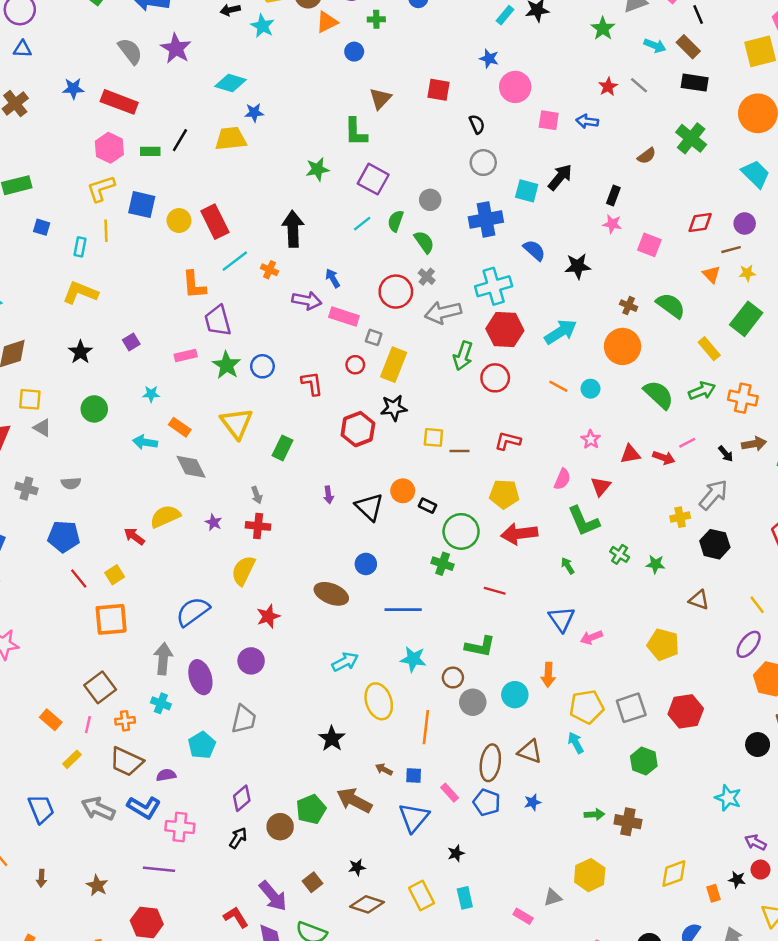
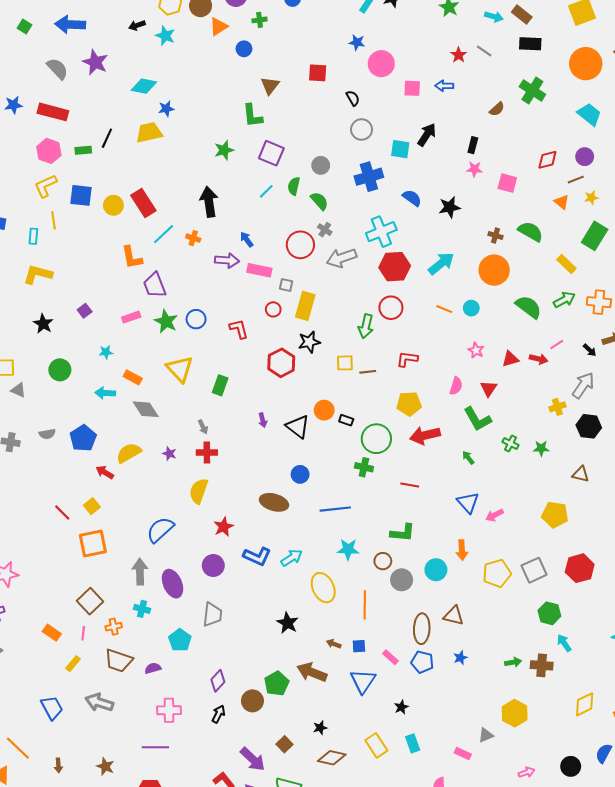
green arrow: (463, 356) -> (366, 326), moved
blue pentagon: (64, 537) -> (83, 438), moved, turned -30
cyan arrow: (576, 743) -> (564, 643), moved
blue L-shape: (144, 807) -> (257, 556), moved

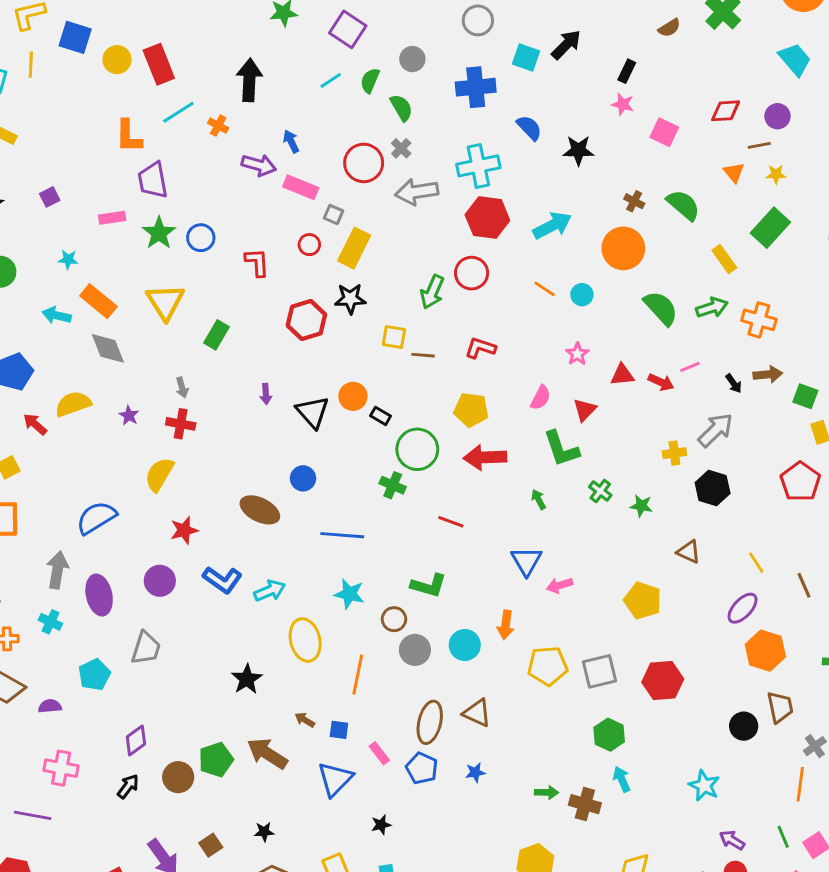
orange rectangle: (133, 377) -> (98, 301), size x1.4

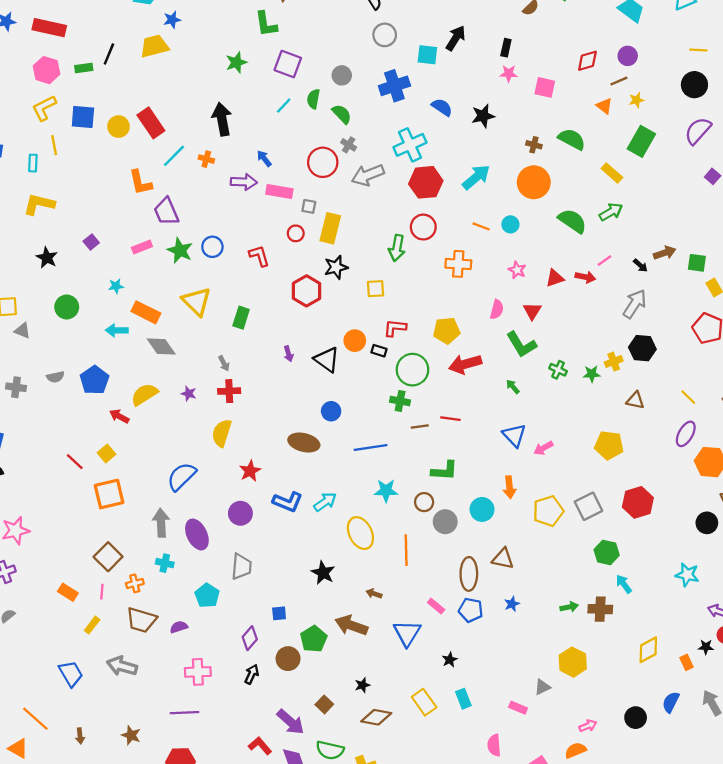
orange cross: (759, 320) -> (458, 264), moved
red L-shape: (480, 348) -> (395, 328), moved
brown line: (423, 355) -> (420, 427), moved
yellow cross: (674, 453) -> (614, 362), moved
blue square: (339, 730) -> (279, 613), moved

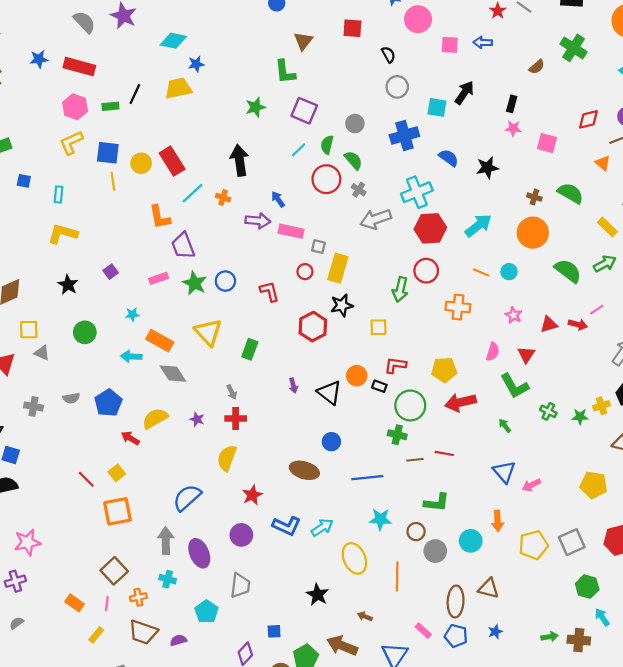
yellow line: (54, 145) -> (113, 181), moved
red circle: (323, 162) -> (326, 179), moved

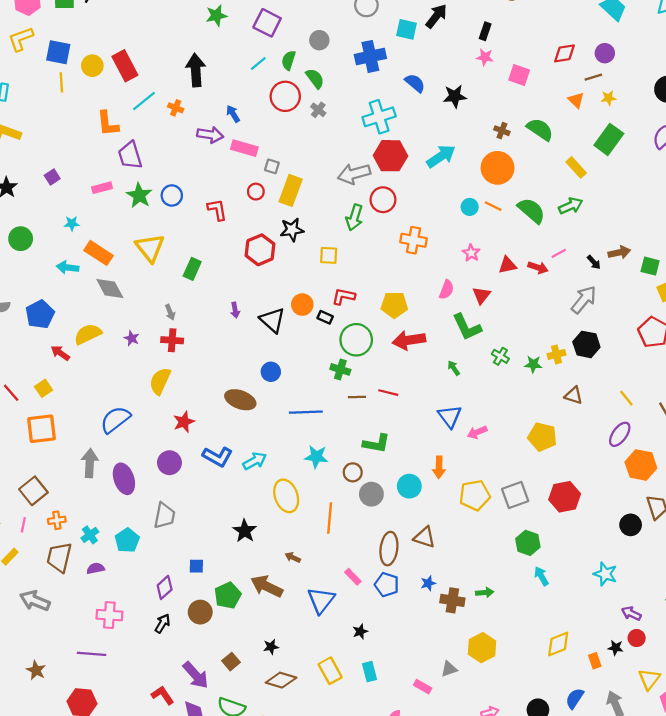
gray arrow: (376, 219) -> (354, 174), moved
orange line: (481, 272) -> (493, 206), moved
cyan cross: (168, 579) -> (90, 535), moved, turned 35
brown trapezoid: (143, 632) -> (59, 557), turned 80
brown cross: (579, 640) -> (452, 600), moved

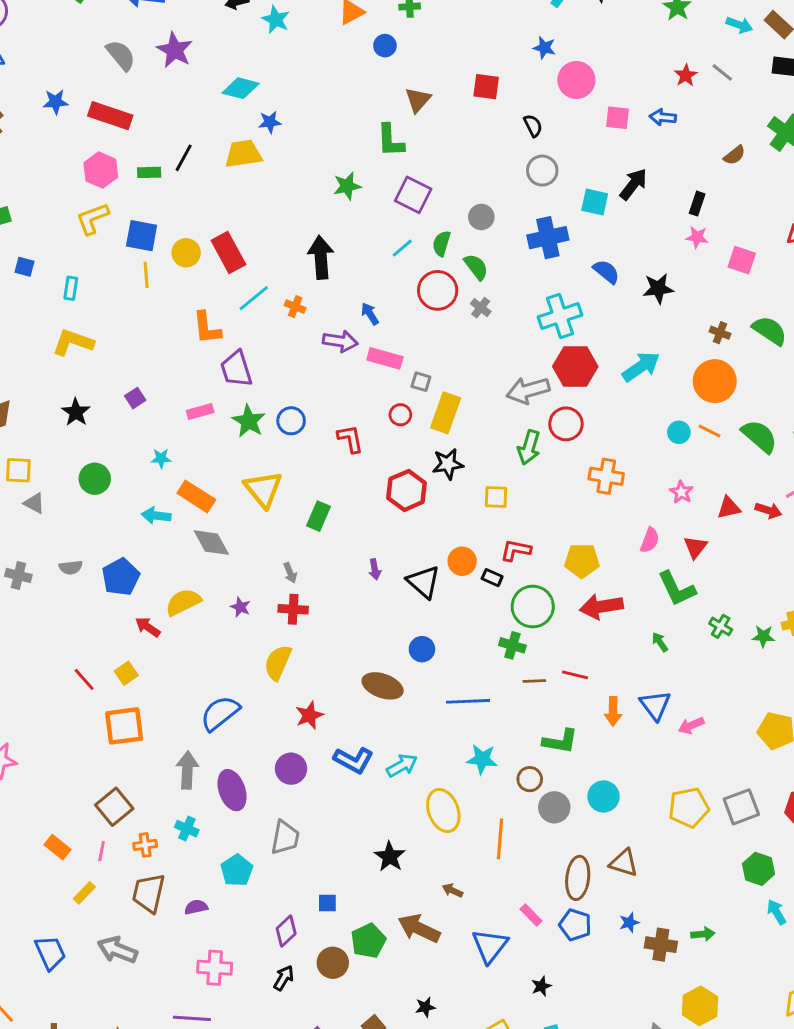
orange arrow: (439, 467) -> (613, 711), moved
cyan cross: (90, 535) -> (187, 829), moved, turned -30

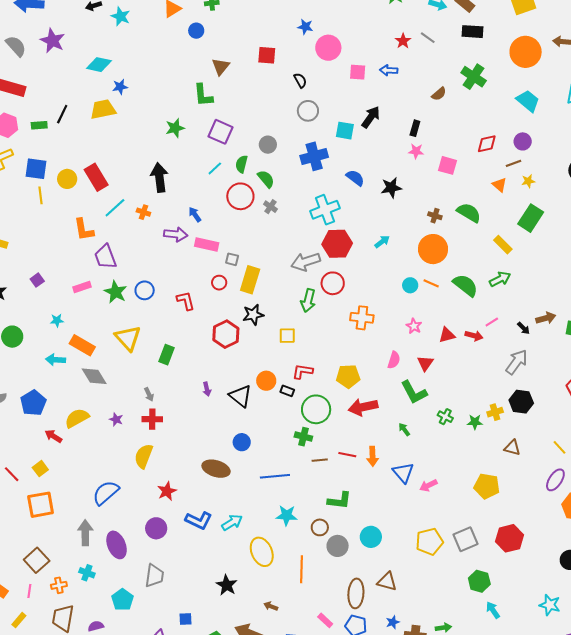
cyan arrow: (641, 367) -> (382, 242), size x0.6
orange arrow: (613, 711) -> (373, 456), moved

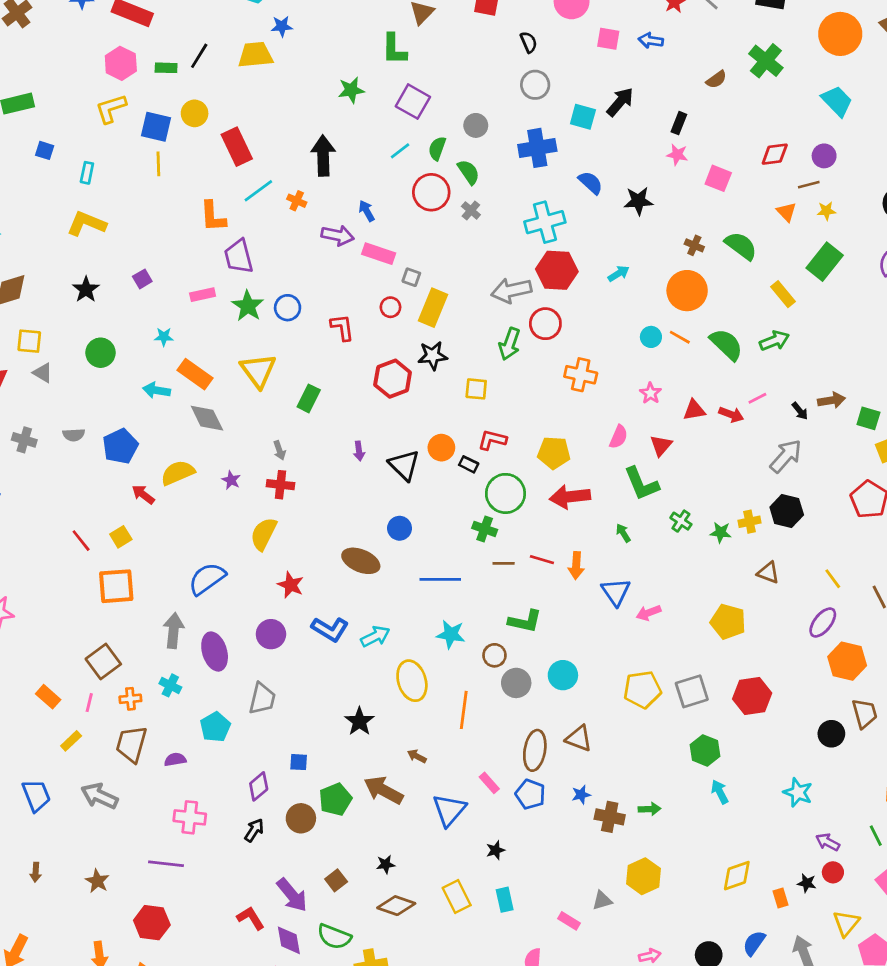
yellow circle: (67, 179) -> (195, 113), moved
red star: (167, 491) -> (291, 585), turned -30

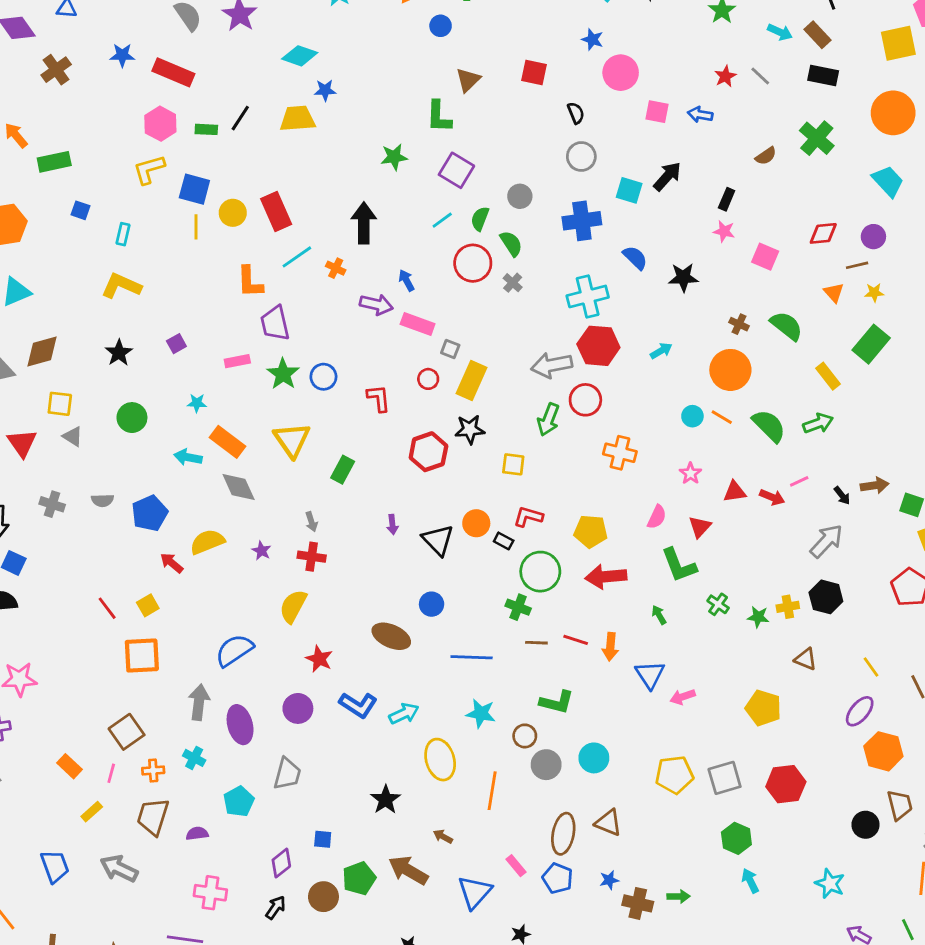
yellow circle: (195, 113) -> (233, 213), moved

